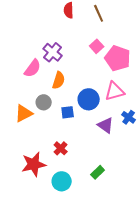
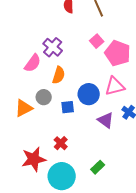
cyan circle: (62, 181) -> (62, 176), size x1.4

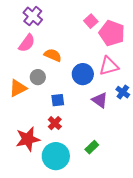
purple cross: (53, 47) -> (33, 16), moved
orange semicircle: (59, 75) -> (53, 55), turned -84
blue square: (68, 107) -> (58, 100), moved

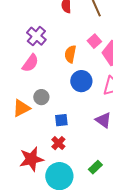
orange semicircle: (53, 55) -> (70, 54), moved, turned -102
blue circle: (83, 74) -> (81, 81), moved

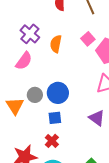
orange semicircle: (70, 54) -> (56, 44), moved
blue circle: (81, 81) -> (58, 93), moved
orange triangle: (21, 108) -> (15, 106), turned -36

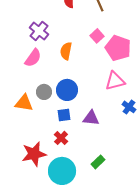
orange semicircle: (56, 44) -> (66, 51), moved
orange triangle: (15, 106) -> (24, 103), turned -48
purple triangle: (97, 118) -> (91, 118), moved, turned -30

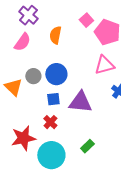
orange triangle: (24, 103) -> (13, 87), turned 36
purple triangle: (91, 118) -> (80, 102), size x1.4

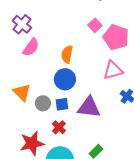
purple cross: (28, 15) -> (22, 24), moved
orange semicircle: (55, 35) -> (67, 54), moved
gray circle: (33, 76) -> (43, 103), moved

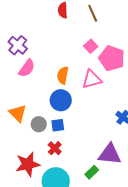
pink triangle: (113, 70) -> (92, 79), moved
purple triangle: (89, 107) -> (110, 154), moved

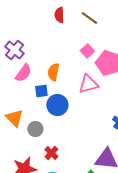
brown line: (93, 13) -> (89, 18), turned -30
orange semicircle: (63, 75) -> (53, 72), moved
blue square: (58, 125) -> (41, 91), moved

